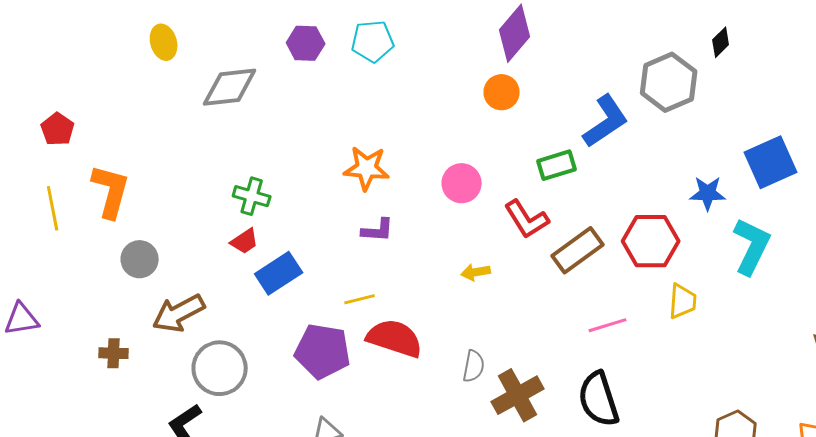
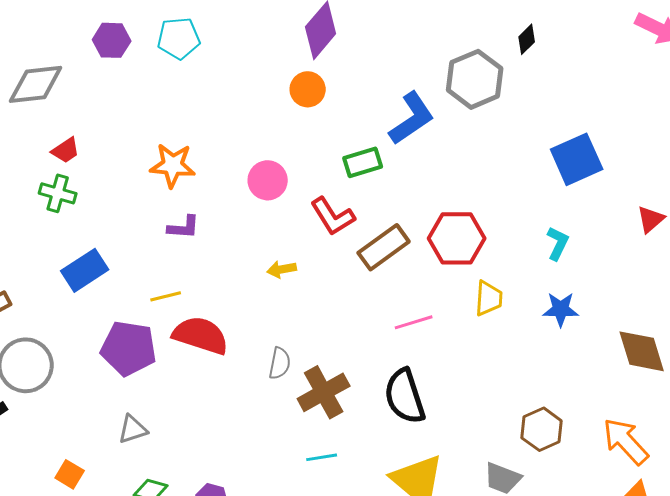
blue star: (708, 193) -> (561, 309), moved
red trapezoid: (245, 241) -> (66, 150), moved
cyan L-shape: (752, 246) -> (558, 243), size x0.6

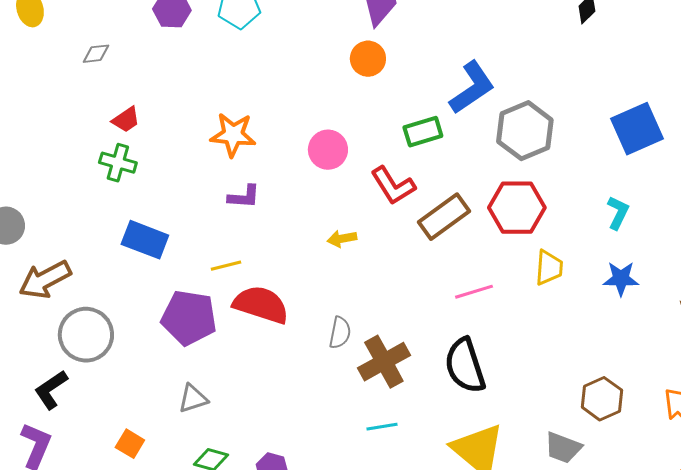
gray hexagon: (475, 79) -> (525, 131), moved
gray diamond: (36, 84) -> (96, 54), size x0.5
blue rectangle: (85, 270) -> (145, 240), turned 54

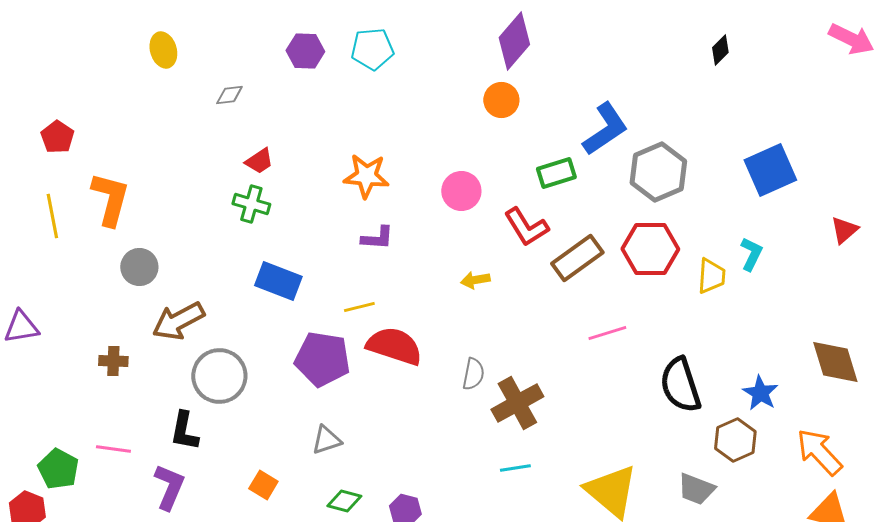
yellow trapezoid: (549, 268) -> (711, 276), moved
blue star: (621, 279) -> (760, 393), moved, turned 30
black semicircle: (465, 366) -> (680, 385), moved
black L-shape: (51, 390) -> (184, 431), turned -45

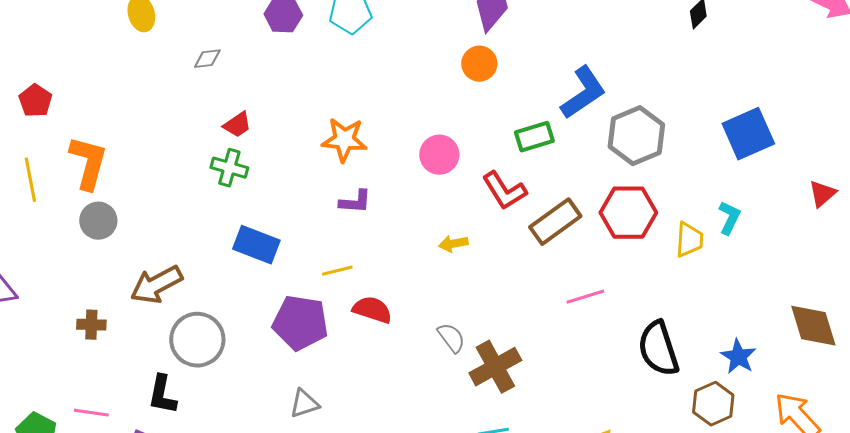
gray circle: (139, 267) -> (98, 221), moved
red semicircle: (394, 346) -> (372, 310), size x0.7
gray semicircle: (473, 374) -> (451, 338), turned -48

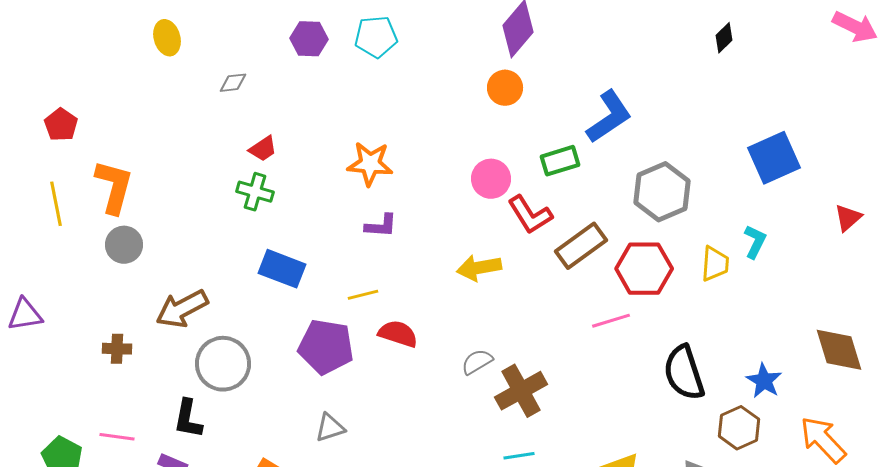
gray hexagon: (636, 136) -> (662, 192), moved
pink circle: (439, 155) -> (491, 179), moved
red hexagon: (628, 213) -> (644, 269), moved
yellow arrow: (453, 244) -> (479, 268), size x1.5
gray semicircle: (451, 338) -> (477, 362), turned -84

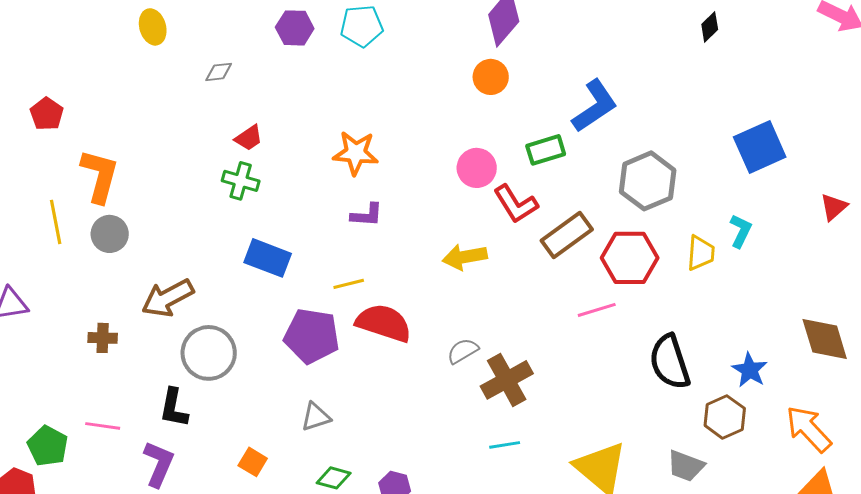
yellow line: (56, 204) -> (56, 222), moved
red semicircle: (398, 334) -> (384, 323), size x1.4

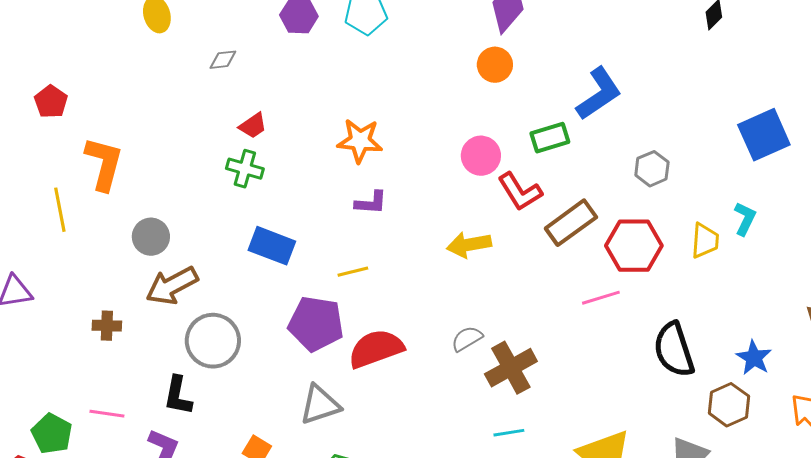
gray hexagon: (648, 181) -> (652, 169), size x0.6
gray circle: (110, 234) -> (151, 237), moved
red semicircle: (384, 323) -> (376, 349), moved, turned -38
gray triangle: (316, 417) -> (320, 405), size x1.4

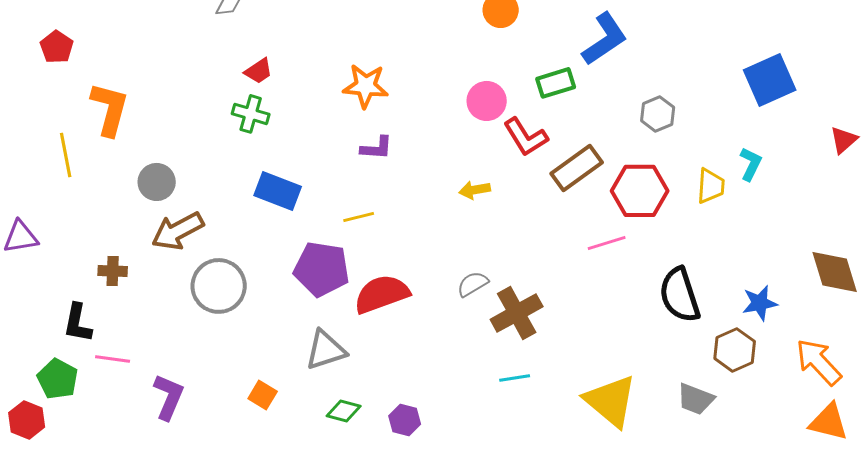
yellow arrow: (469, 245) -> (475, 190), size x0.7
blue star: (754, 358) -> (760, 303), turned 30
black L-shape: (178, 396) -> (78, 323), moved

